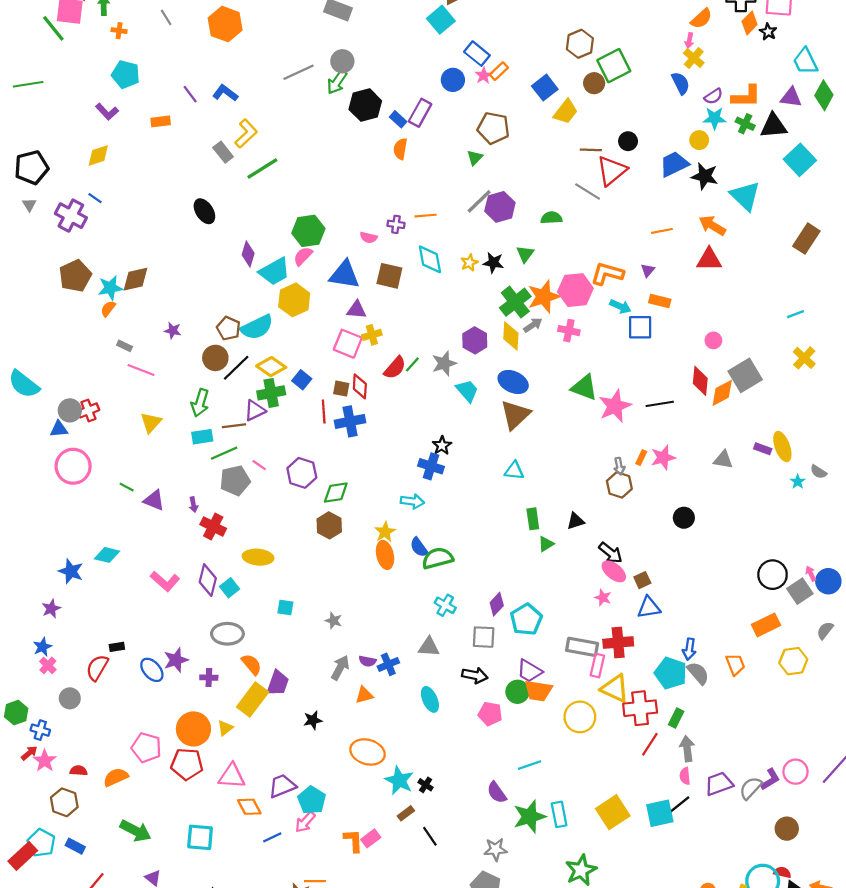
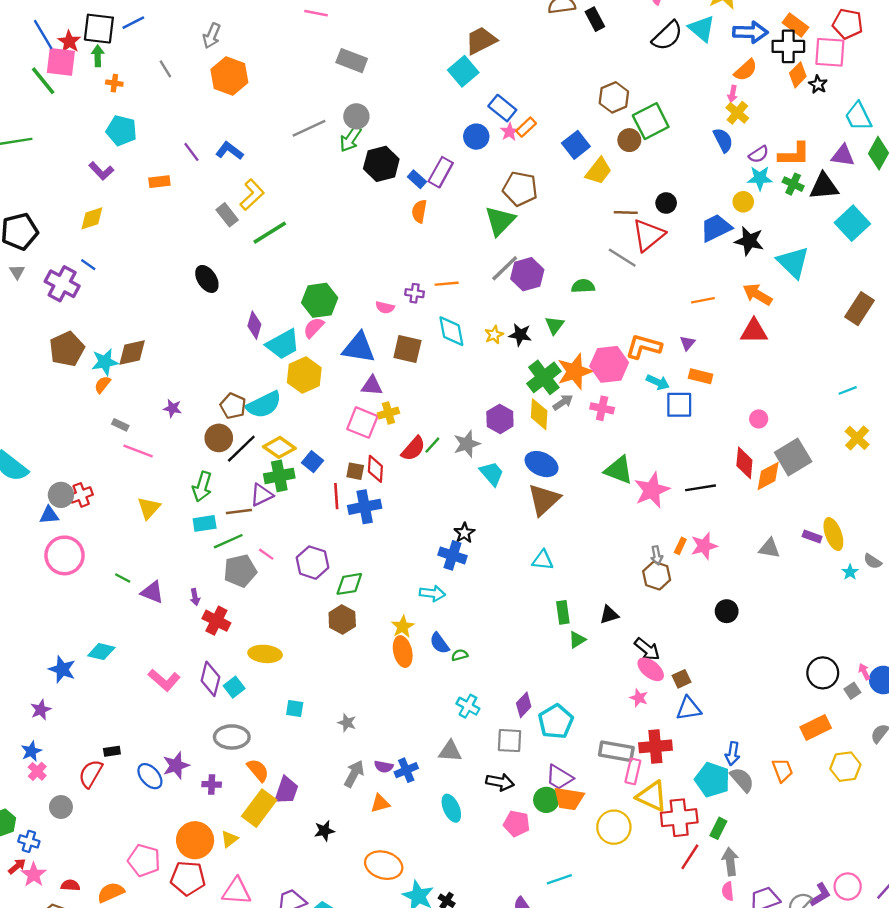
green triangle: (475, 158) -> (500, 221), size x1.8
green semicircle: (438, 558) -> (460, 655), size x0.5
gray square: (800, 591) -> (852, 691), size x0.6

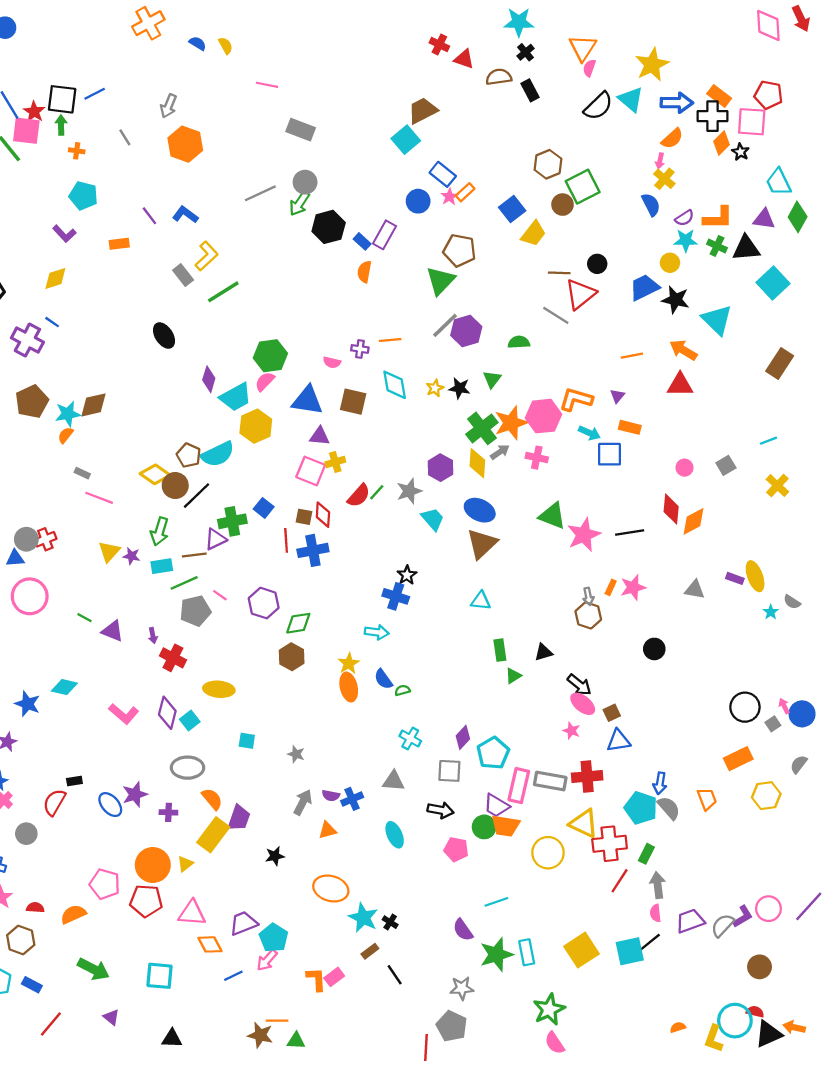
purple star: (172, 408) -> (132, 556), moved
yellow diamond: (279, 447) -> (155, 474), moved
gray square: (793, 457) -> (726, 465), moved, size x0.6
pink rectangle: (633, 771) -> (519, 786), moved, size x1.4

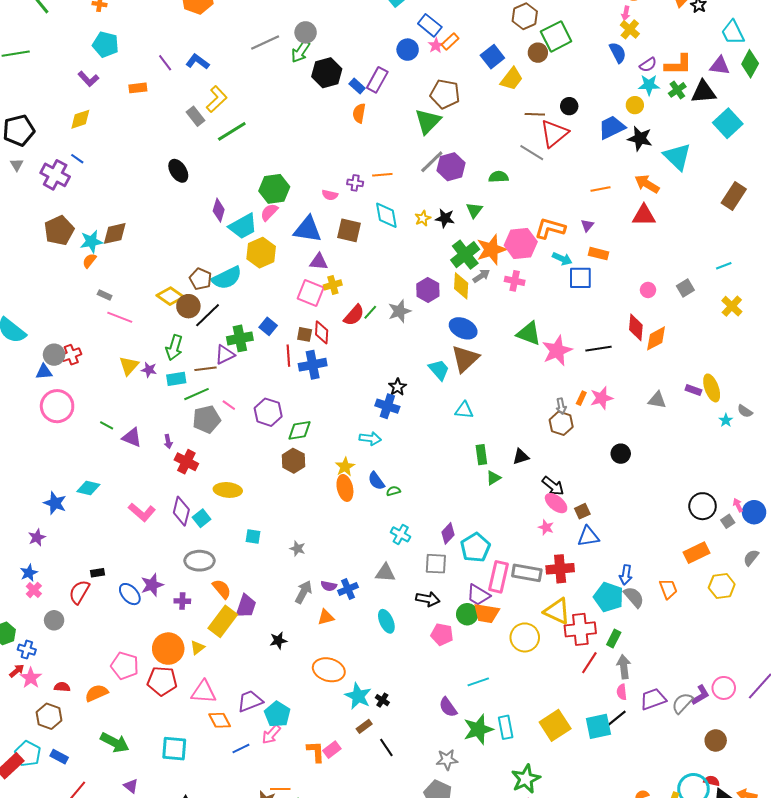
green cross: (717, 246) -> (677, 90), turned 30
cyan trapezoid: (433, 519) -> (439, 370), moved

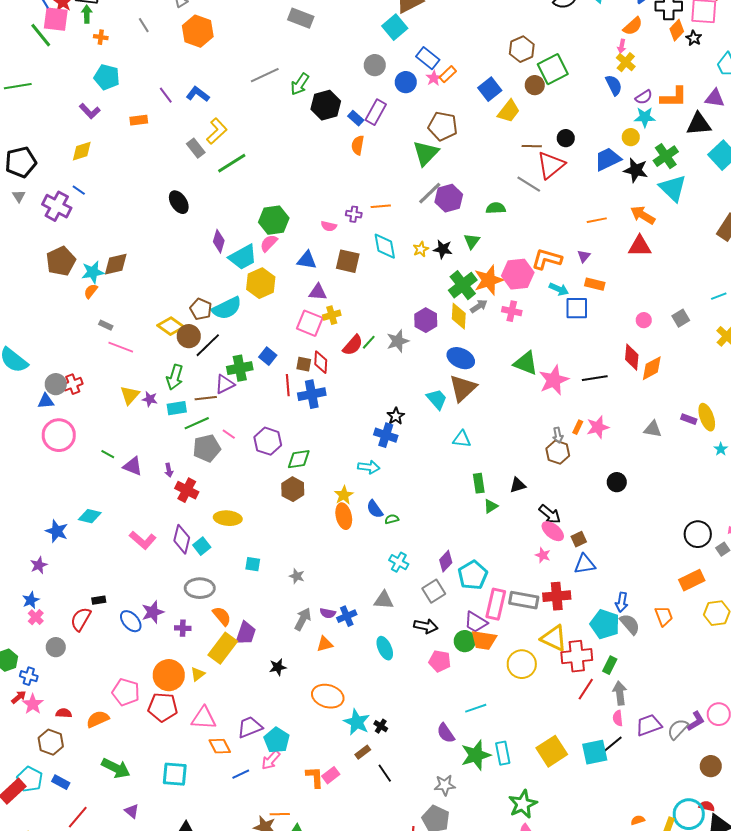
gray circle: (306, 32) -> (375, 65), moved
green cross: (677, 90) -> (666, 156), moved, size x1.4
blue triangle: (308, 229) -> (307, 260), size x0.7
gray square: (436, 564) -> (434, 591), turned -35

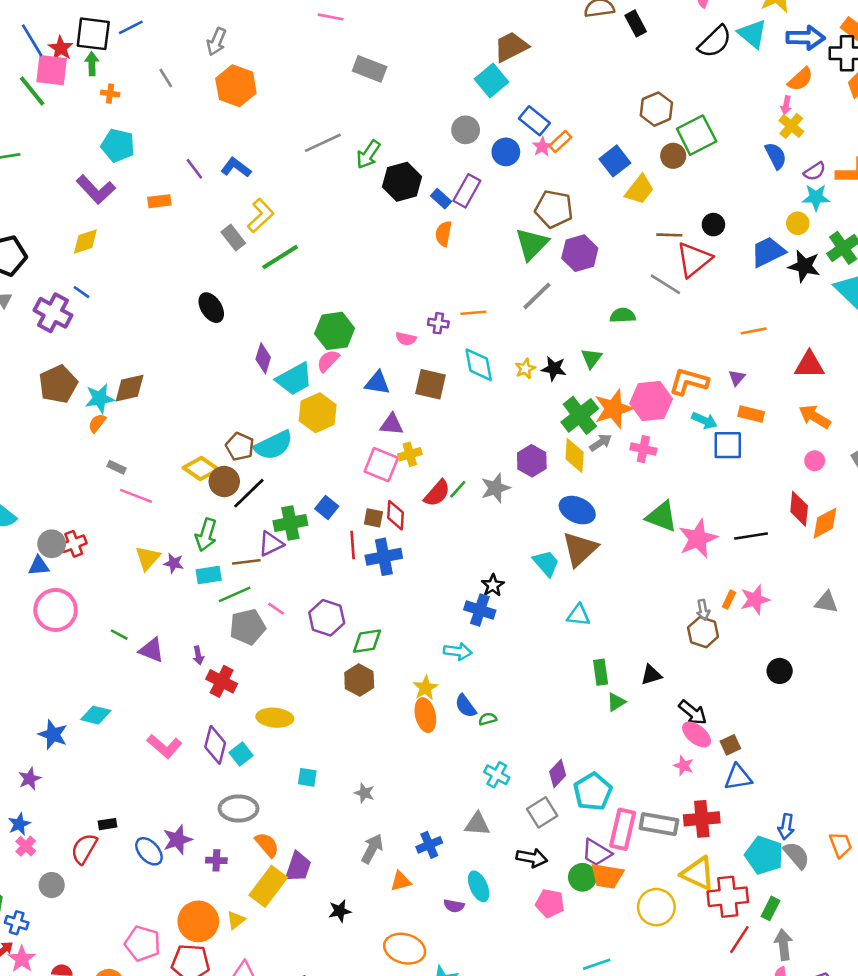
purple L-shape: (90, 111) -> (96, 190), size x1.4
purple hexagon: (449, 198) -> (580, 253), moved
orange arrow: (643, 215) -> (815, 417), moved
purple semicircle: (328, 613) -> (454, 906), moved

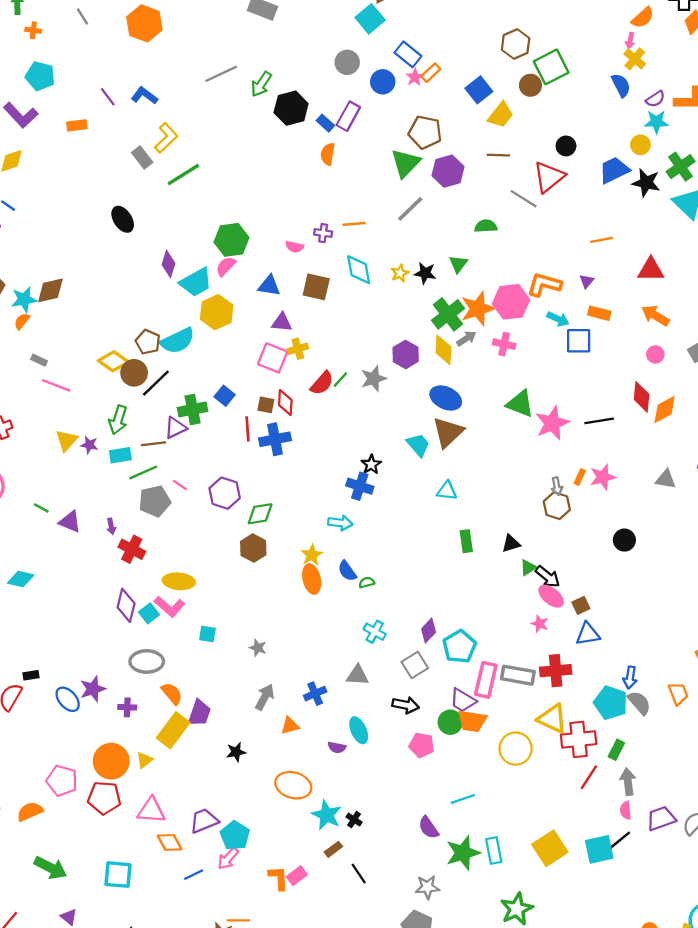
brown line: (669, 235) -> (498, 155), moved
green triangle: (616, 702) -> (528, 568), moved
pink L-shape: (165, 746) -> (170, 607), moved

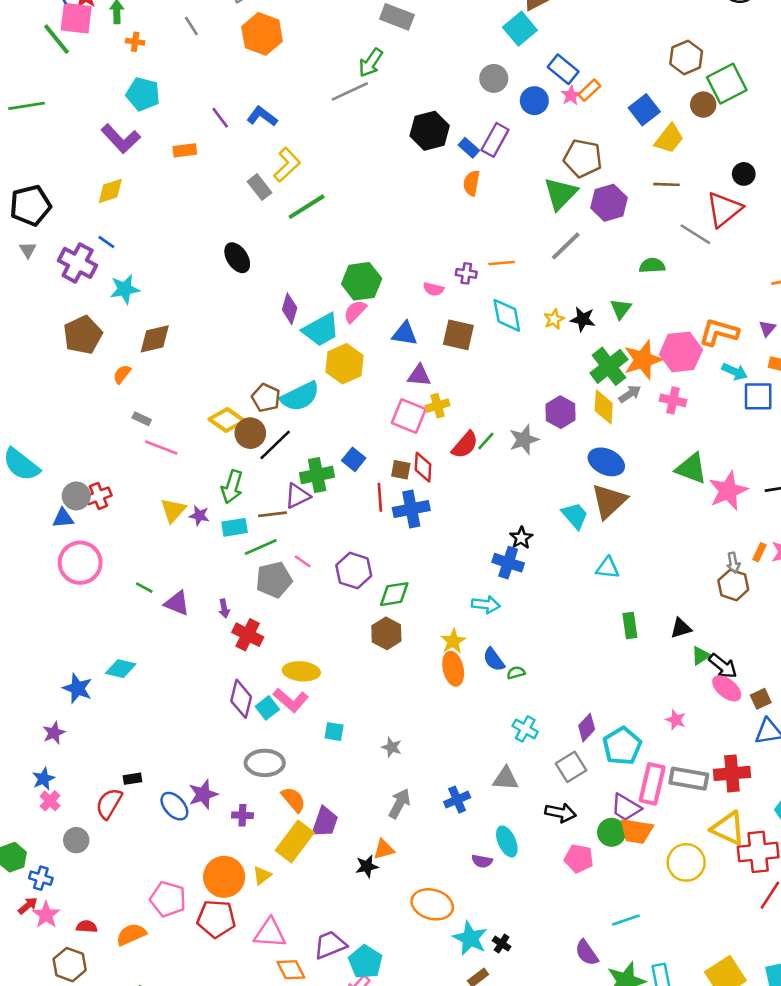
green arrow: (261, 84) -> (371, 63), moved
cyan star: (24, 299) -> (125, 289), moved
pink star: (540, 624) -> (676, 720), moved
orange triangle: (290, 726) -> (384, 849), moved

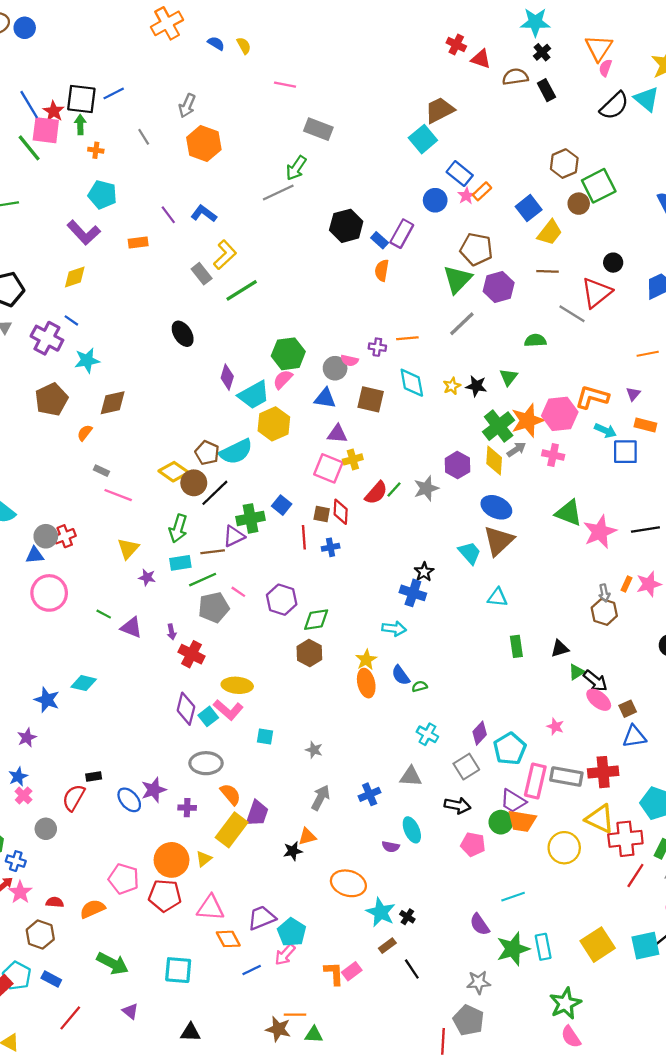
gray circle: (494, 78) -> (335, 368), moved
blue cross: (411, 509) -> (331, 547), size x0.6
purple star: (199, 516) -> (147, 577), moved

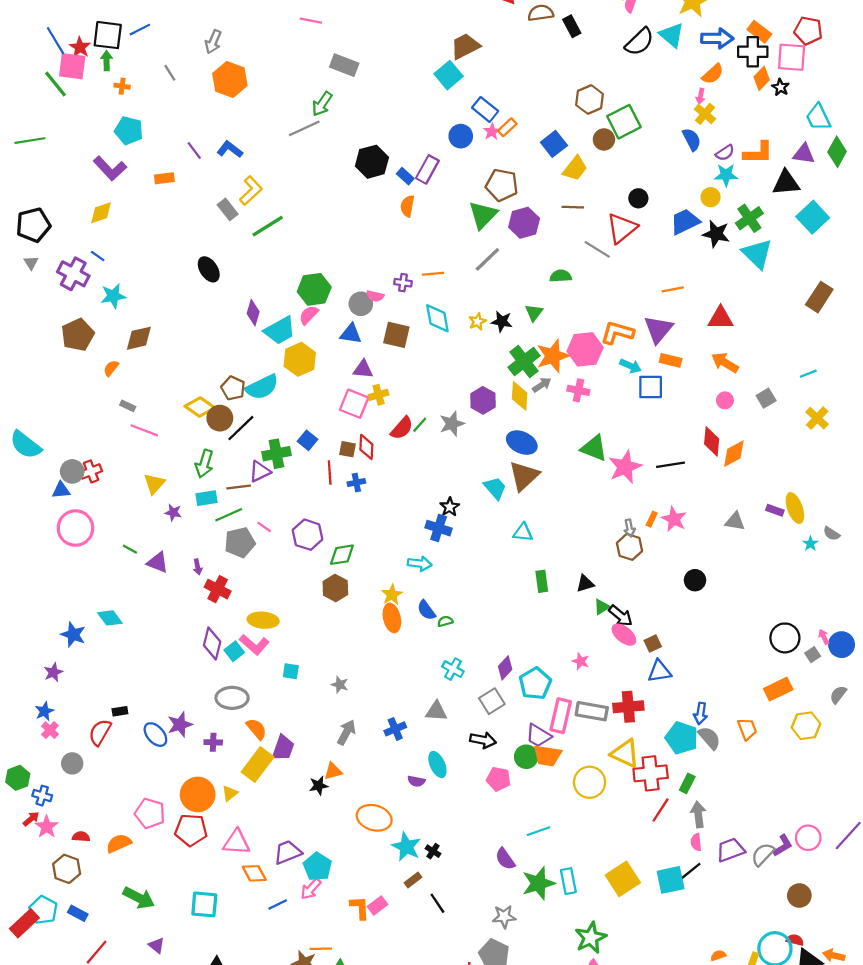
purple triangle: (633, 394) -> (658, 329), size x2.0
pink star: (649, 584) -> (674, 519), turned -30
cyan diamond: (84, 683) -> (110, 618), turned 40

